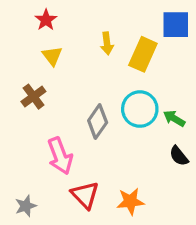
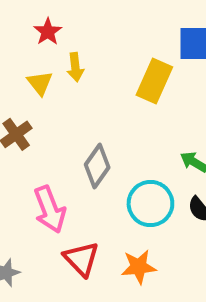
red star: (46, 20) -> (48, 32), moved
yellow arrow: (107, 43) -> (75, 67), moved
cyan circle: (140, 109) -> (150, 204), moved

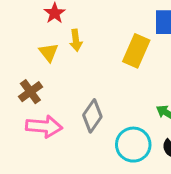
pink arrow: (50, 209) -> (44, 126), moved, turned -64

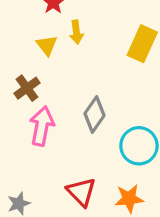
pink arrow: (44, 126) -> (42, 126), turned -84

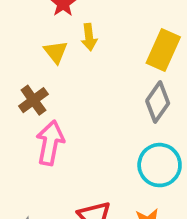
gray diamond: (94, 114) -> (158, 102), moved

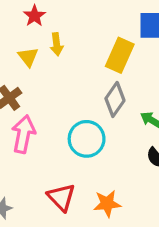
cyan circle: (160, 165) -> (87, 139), moved

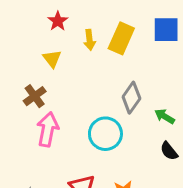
yellow arrow: (57, 44) -> (90, 40), moved
yellow rectangle: (120, 55) -> (121, 38), moved

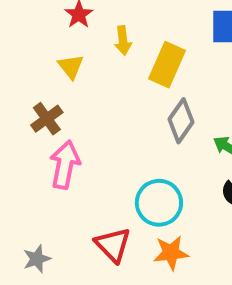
yellow rectangle: (121, 38) -> (167, 65), moved
cyan circle: (105, 134) -> (159, 203), moved

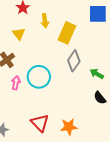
pink arrow: (65, 165) -> (16, 83), size x0.6
cyan circle: (159, 203) -> (39, 77), moved

